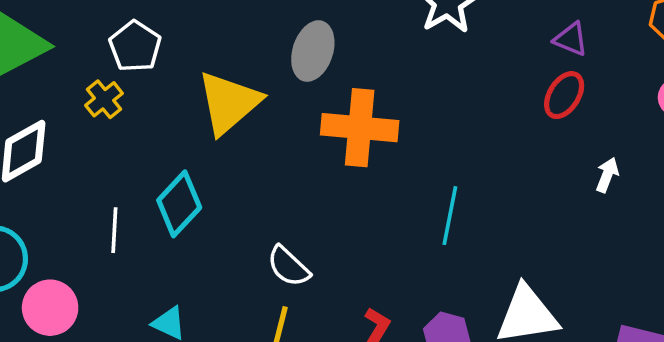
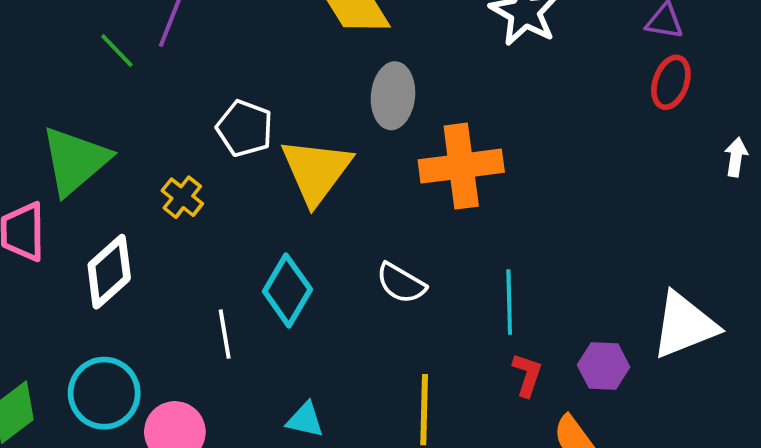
white pentagon: (135, 46) -> (245, 128), moved
cyan line: (450, 216) -> (509, 302), moved
white semicircle: (288, 266) -> (401, 283), moved

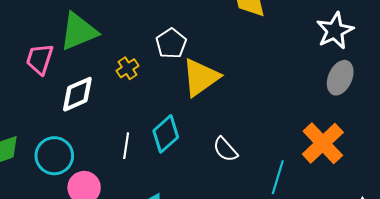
gray ellipse: (393, 96) -> (340, 78), moved
orange cross: (461, 166) -> (323, 143), moved, turned 36

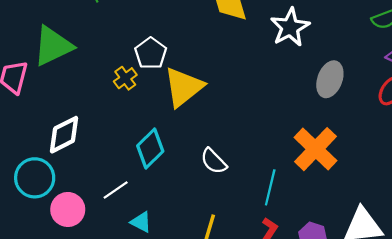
white star: (335, 31) -> (290, 27), moved
yellow cross: (128, 68) -> (125, 78), moved
white diamond: (77, 94) -> (64, 135), moved
white line: (126, 146) -> (116, 190), moved, turned 50

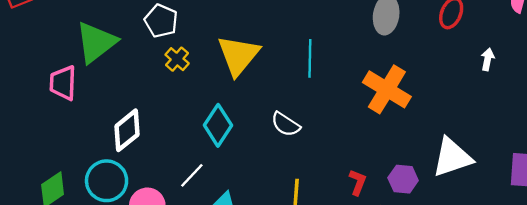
white pentagon: (151, 53) -> (161, 21), moved
cyan line: (270, 187) -> (310, 58), moved

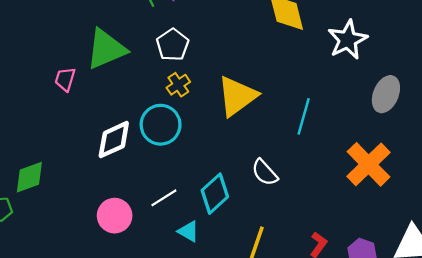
pink trapezoid: (63, 83) -> (65, 79), size x0.7
cyan diamond: (218, 125) -> (215, 194), moved
cyan circle: (107, 181) -> (161, 125), moved

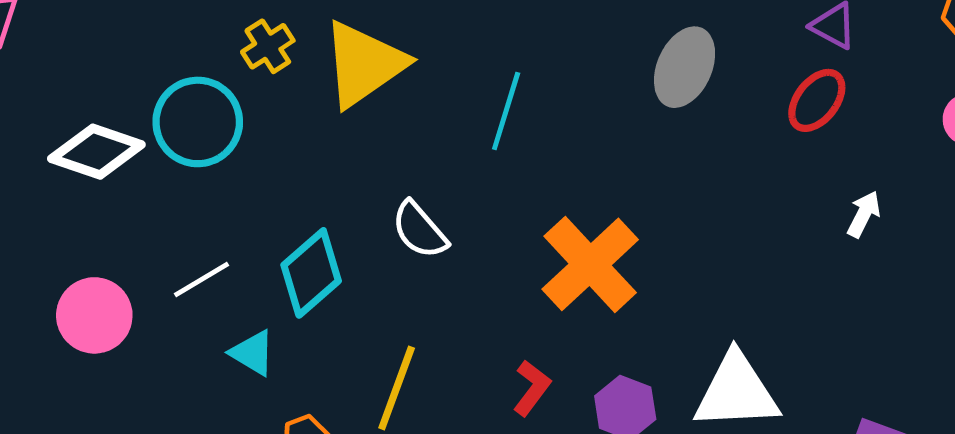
yellow cross: (178, 85) -> (268, 46), moved
white diamond: (114, 140) -> (96, 152), turned 42
orange cross: (369, 164) -> (590, 264), moved

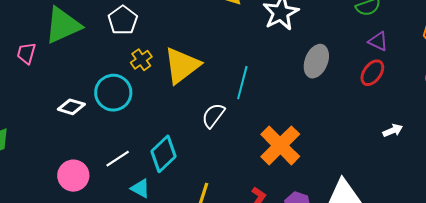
white diamond: (96, 152) -> (71, 107), size x0.7
white arrow: (864, 214) -> (393, 131), moved, turned 42
white semicircle: (419, 230) -> (213, 115), moved, turned 80

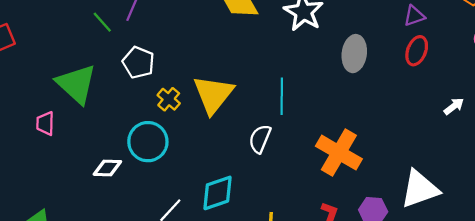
green triangle: (63, 25) -> (76, 84), turned -39
purple triangle: (378, 41) -> (414, 16), turned -30
cyan diamond: (163, 154) -> (218, 193), turned 39

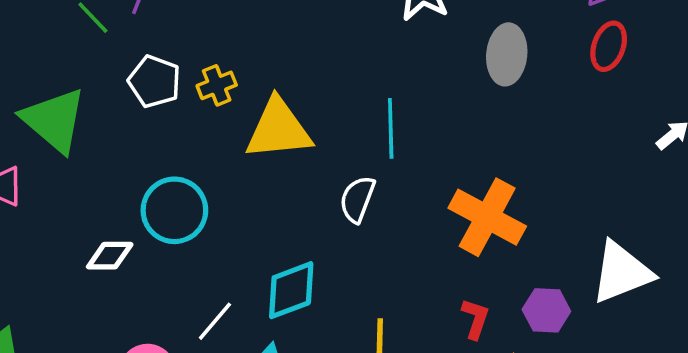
yellow triangle: (213, 94) -> (278, 129), turned 48
yellow cross: (169, 99) -> (217, 85), moved, turned 30

